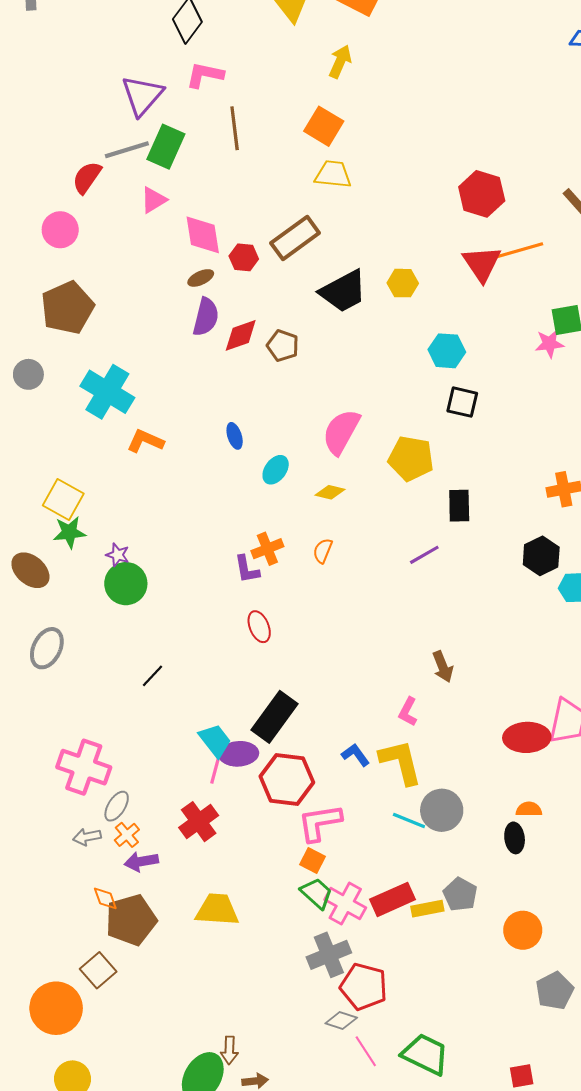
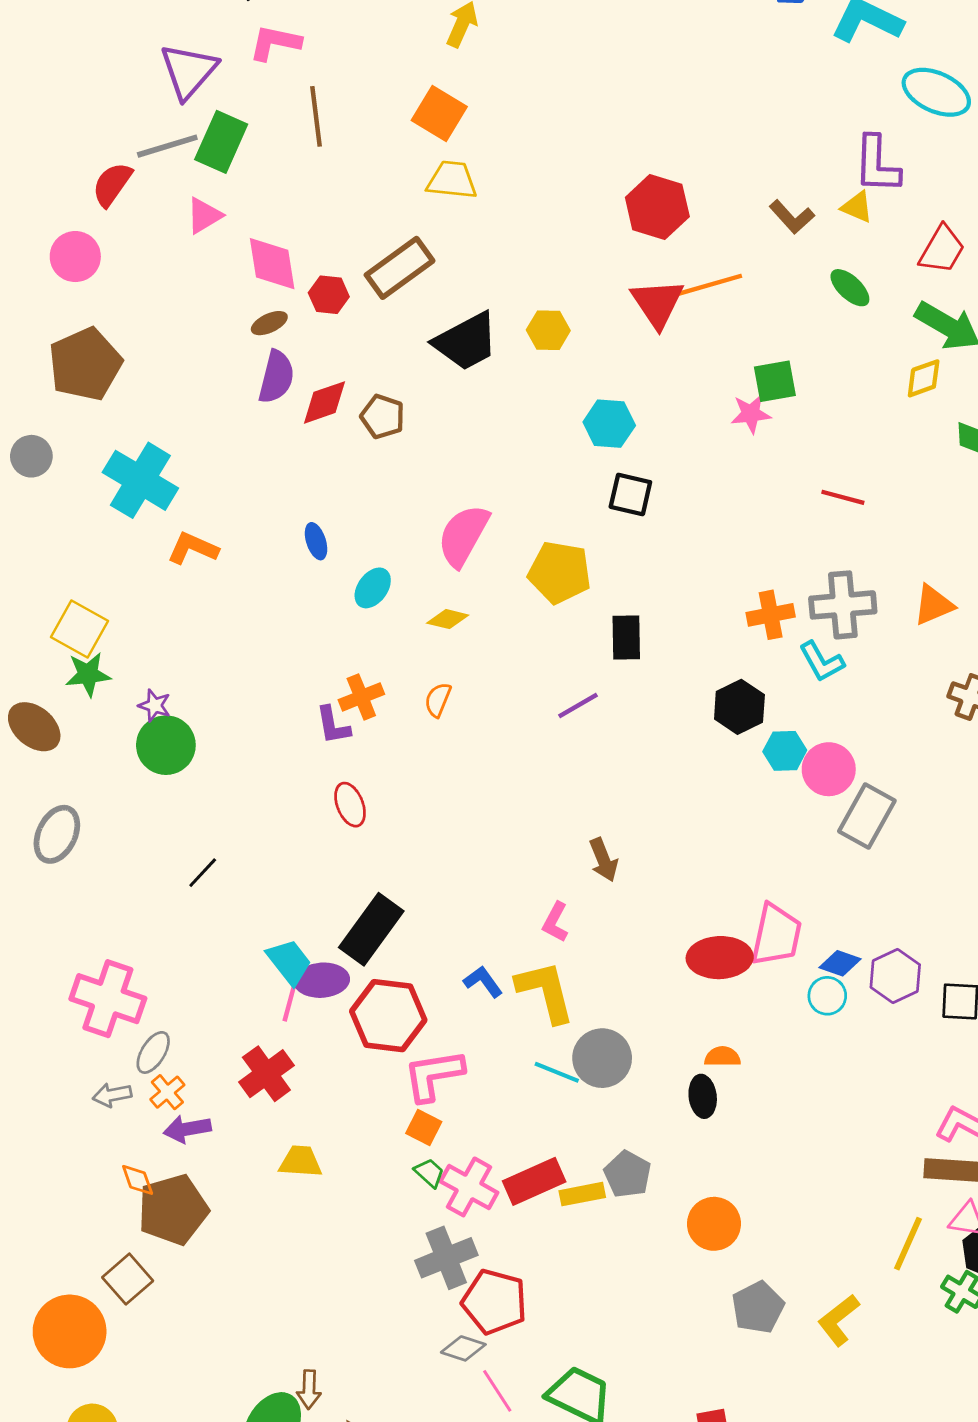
green trapezoid: (317, 893) -> (429, 1173), size x0.7
yellow trapezoid: (217, 910) -> (300, 1161), moved, size x0.7

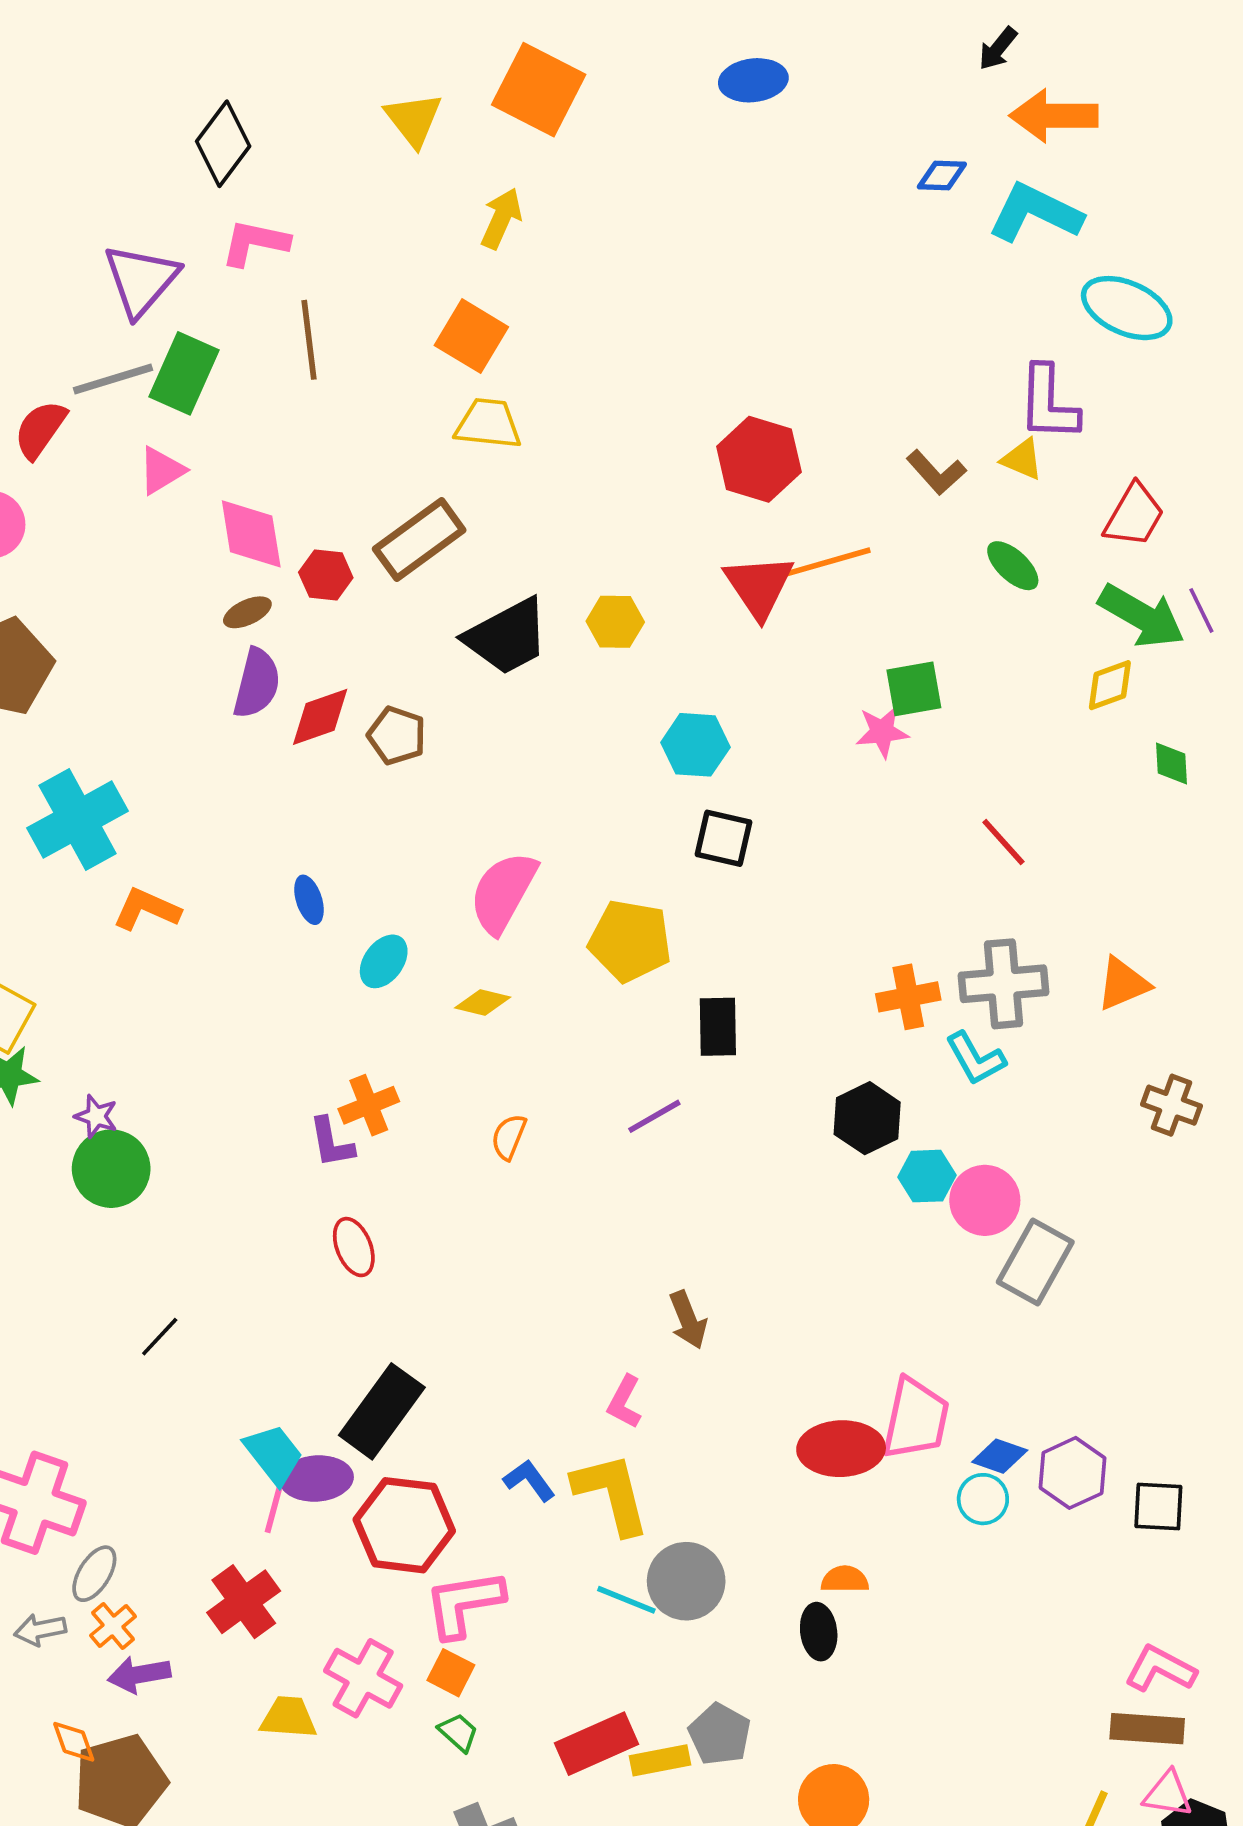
cyan cross: (140, 480) -> (78, 820), turned 30
red line: (843, 497) -> (1003, 842), turned 33
orange semicircle: (438, 700) -> (509, 1137), moved
pink cross: (469, 1187) -> (363, 1678), moved

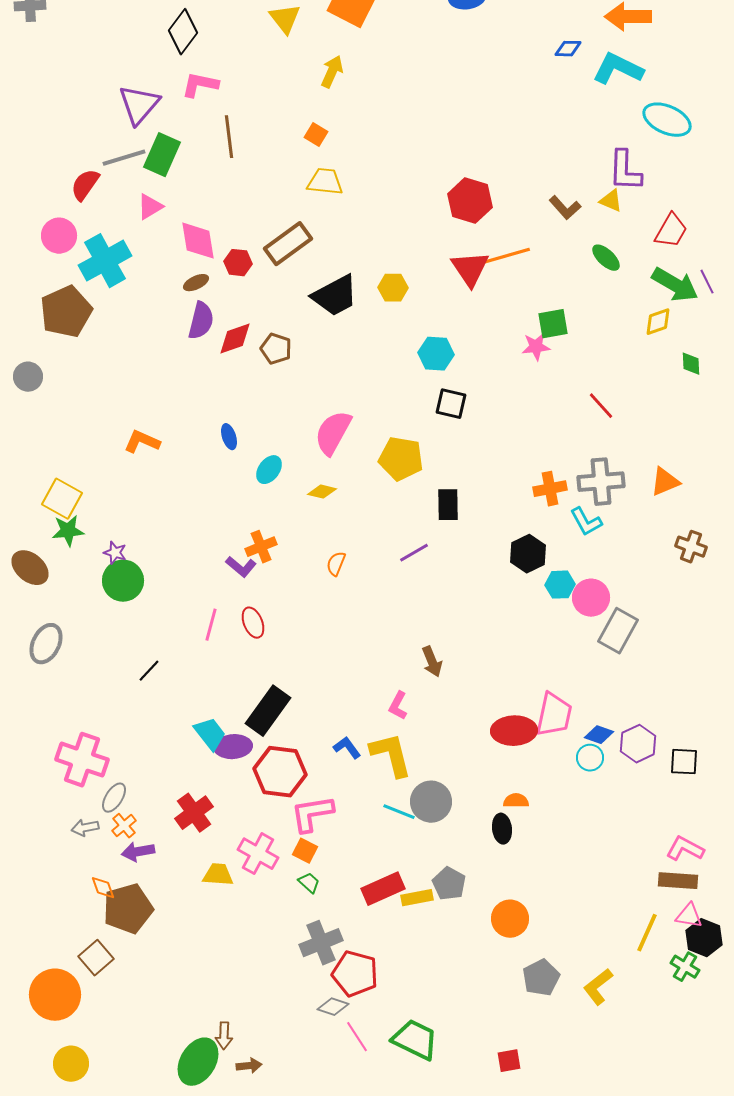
orange square: (471, 336) -> (316, 135), size x0.6
cyan cross: (78, 820) -> (105, 261), moved
purple L-shape: (331, 1142) -> (241, 567), turned -40
pink line: (275, 1503) -> (211, 625), moved

